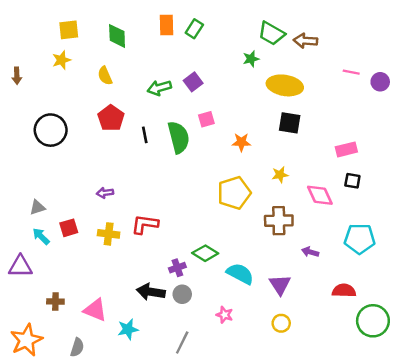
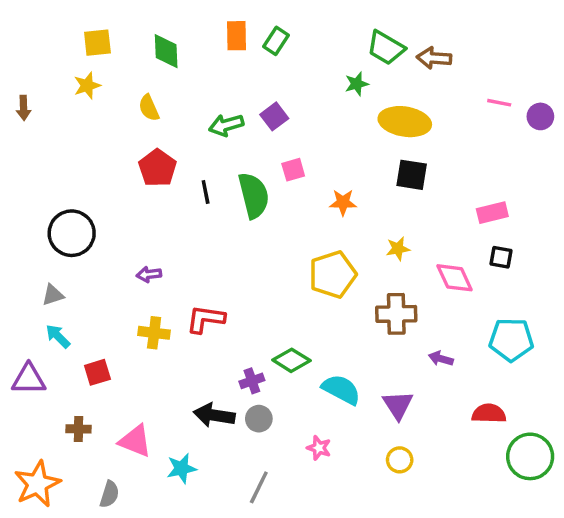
black circle: (51, 130) -> (72, 233), moved
red square: (69, 228) -> (97, 372), moved

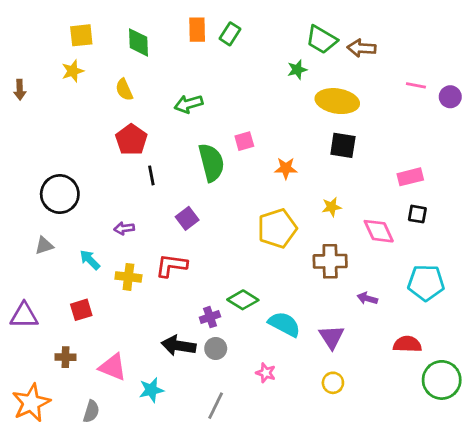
purple square: (274, 116) -> (187, 218), moved
black line: (206, 192) -> (151, 175), moved
cyan arrow: (58, 336) -> (90, 260), moved

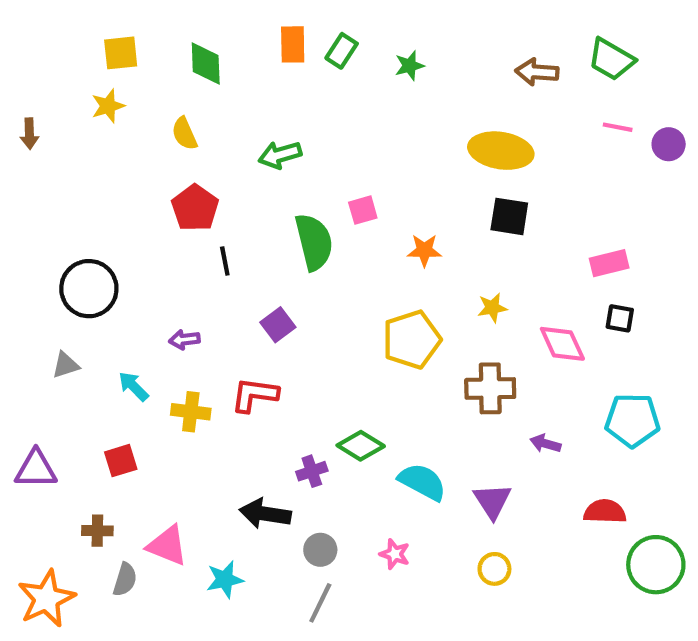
green trapezoid: (322, 40) -> (611, 59), moved
green star: (297, 70) -> (410, 66), moved
gray circle: (216, 348) -> (320, 550), moved
gray semicircle: (91, 411) -> (125, 580), moved

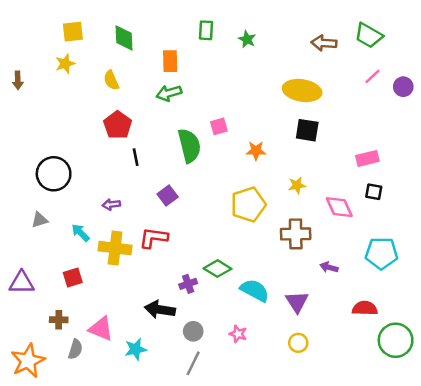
orange rectangle: (293, 44) -> (170, 61), moved
green rectangle: (342, 51) -> (206, 30), turned -30
green star: (410, 66) -> (247, 39), turned -30
pink line: (618, 127) -> (373, 76), turned -54
yellow cross: (191, 412) -> (115, 248), size x1.4

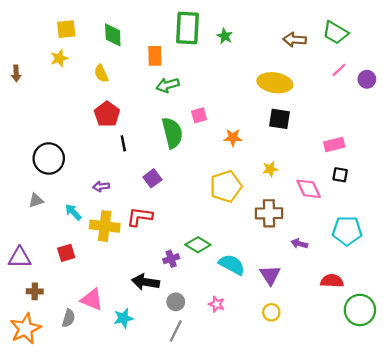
green rectangle: (206, 30) -> (187, 28), size x1.8
green arrow: (169, 93) -> (168, 85), moved
brown cross: (59, 320) -> (35, 291), moved

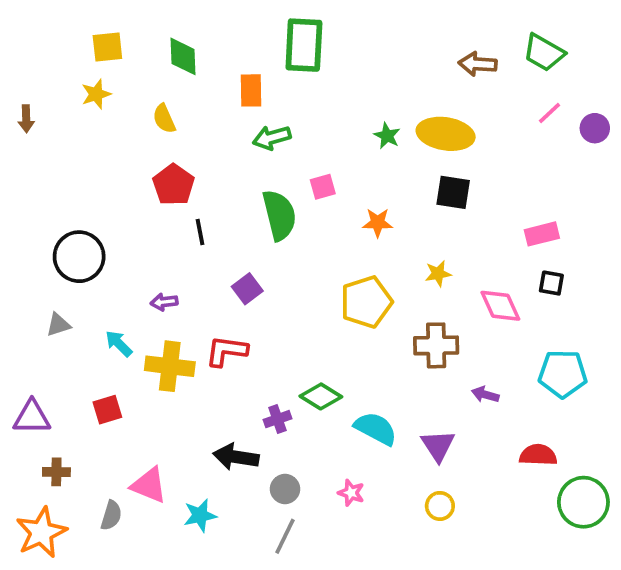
green star: (225, 36) -> (387, 136), moved

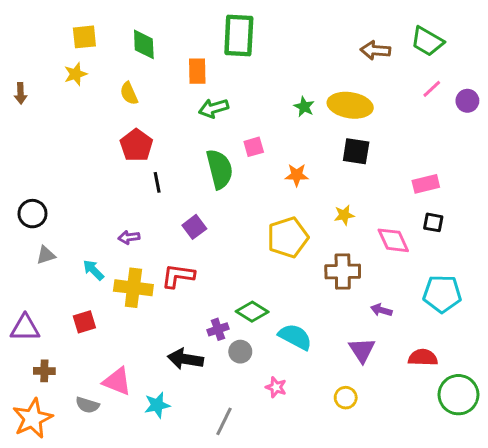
black circle: (79, 257) -> (32, 214), moved, size x0.7
purple triangle: (438, 446) -> (362, 350), moved
gray circle: (285, 489) -> (240, 352), moved
gray semicircle: (111, 515) -> (87, 405), turned 90

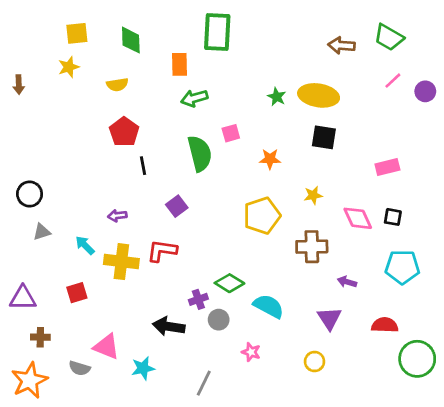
yellow semicircle: (129, 93) -> (117, 85), turned -75
black square: (433, 222) -> (393, 217), moved

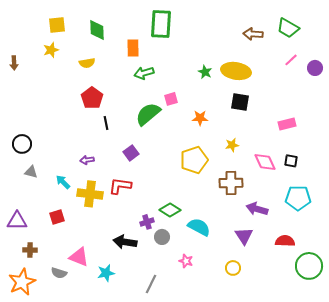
green semicircle: (200, 153) -> (148, 114), turned -116
gray triangle: (42, 232) -> (31, 172), turned 32
purple arrow: (347, 282) -> (257, 209), size x1.5

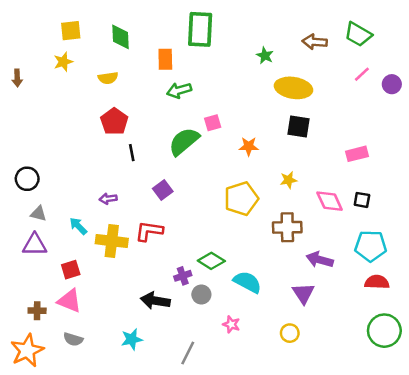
green star: (205, 72) -> (265, 56), moved
purple triangle: (17, 221) -> (35, 245), moved
red semicircle: (285, 241) -> (377, 282), moved
pink triangle: (79, 257) -> (69, 301), moved

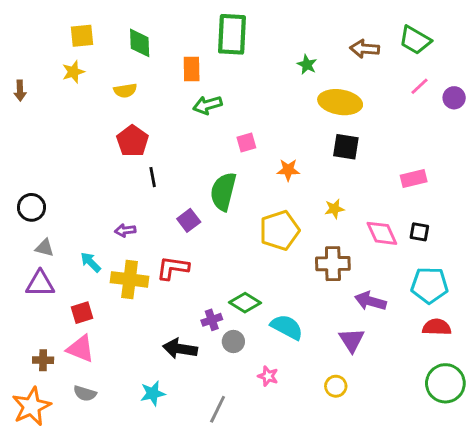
green semicircle: (184, 141) -> (223, 192), moved, turned -36

